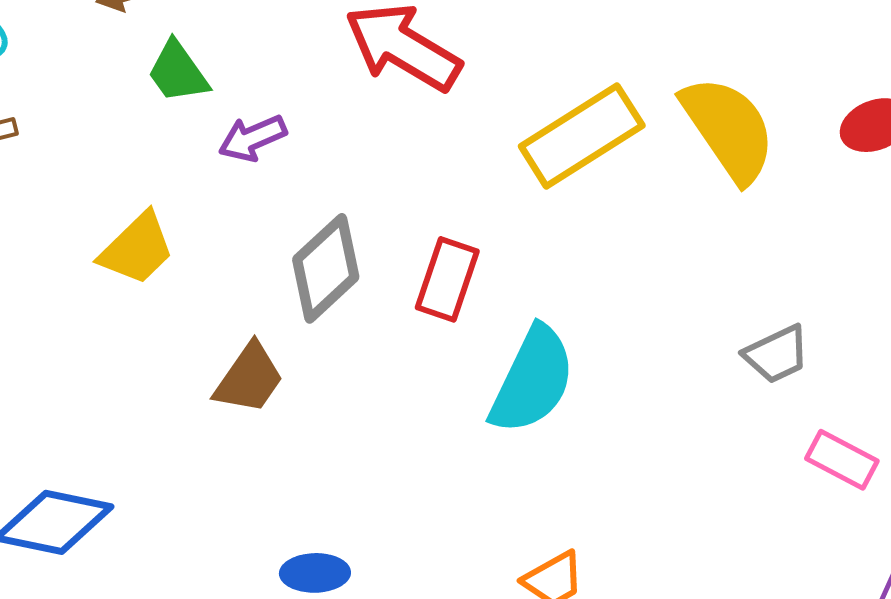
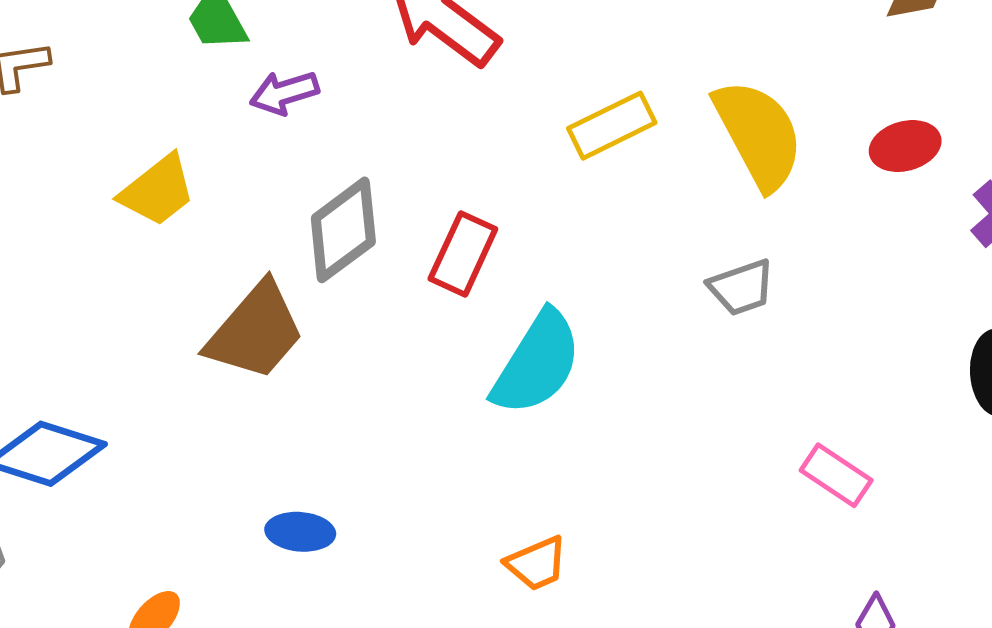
yellow rectangle: (582, 136) -> (612, 126), size x0.7
gray trapezoid: (777, 354) -> (741, 287), moved
brown trapezoid: (249, 378) -> (255, 331), size x1.4

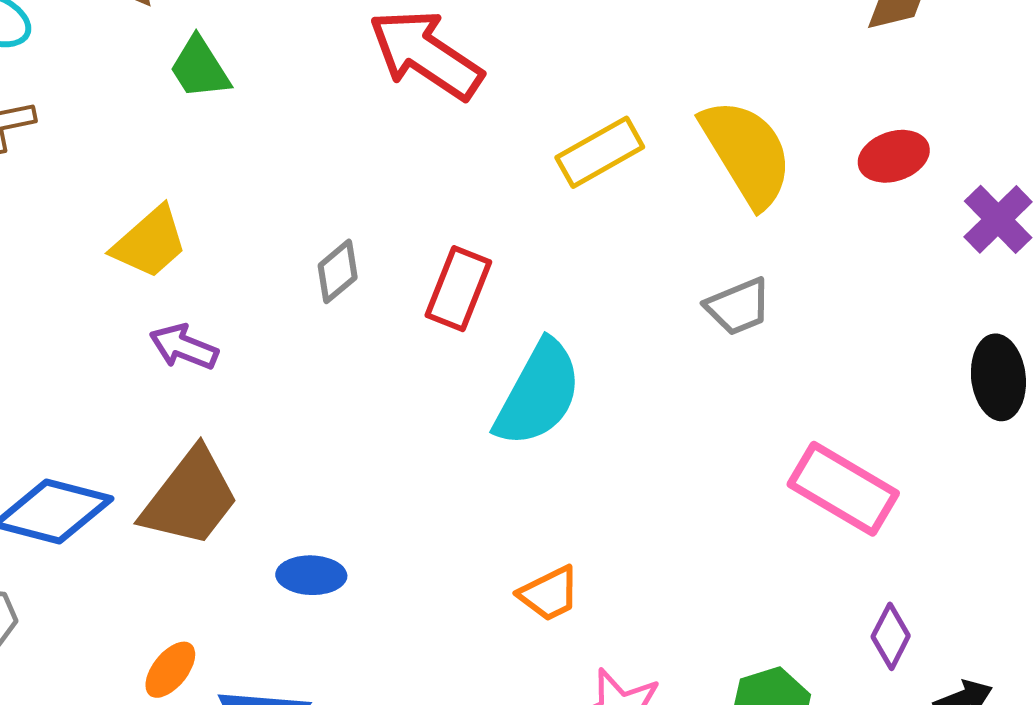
purple arrow: (284, 93) -> (184, 347), moved, turned 42
gray diamond: (343, 230) -> (338, 271), size x0.6
brown trapezoid: (255, 331) -> (190, 498), moved
pink rectangle: (836, 475) -> (843, 489), size x1.5

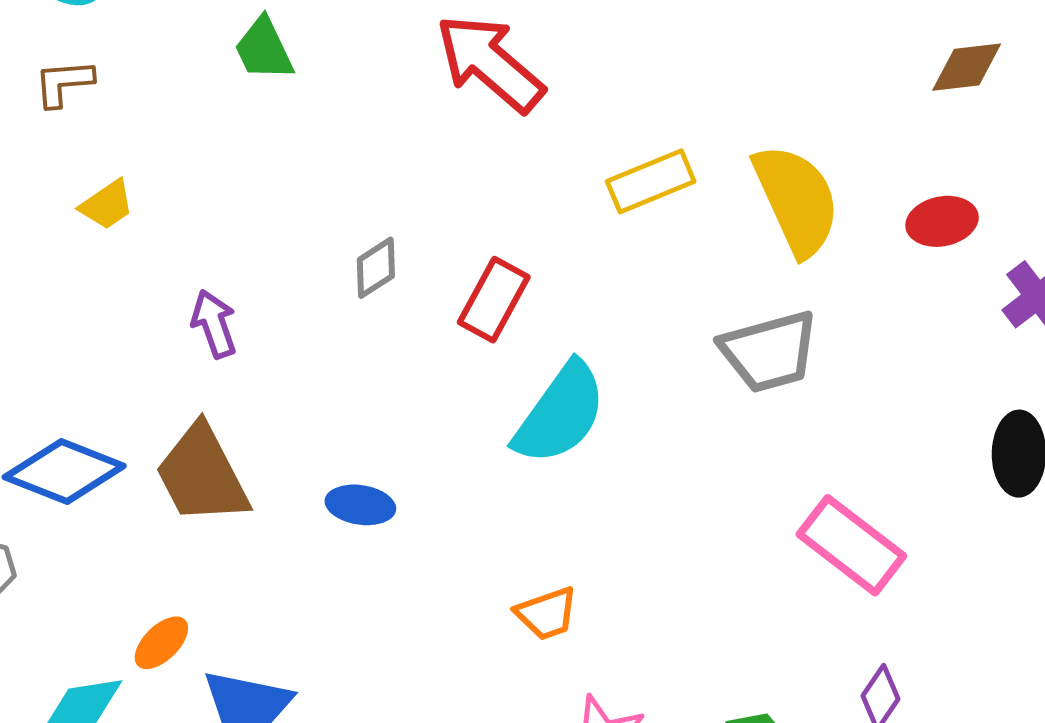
yellow trapezoid: (150, 242) -> (107, 205), moved, size x0.7
gray trapezoid: (738, 307) -> (769, 352), size x1.5
purple arrow: (184, 347) -> (214, 324), turned 42
brown trapezoid: (190, 498) -> (202, 475), turned 108
blue ellipse: (311, 575) -> (360, 505), moved

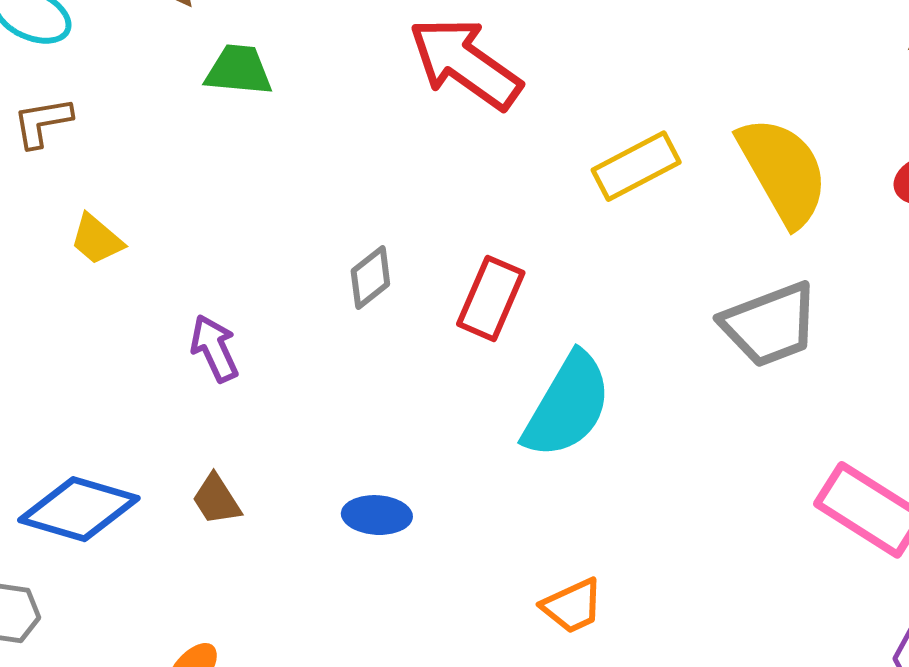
green trapezoid: (264, 49) -> (239, 70), turned 126
yellow trapezoid: (107, 205) -> (97, 240), turned 80
brown trapezoid: (202, 475) -> (216, 500), size x0.5

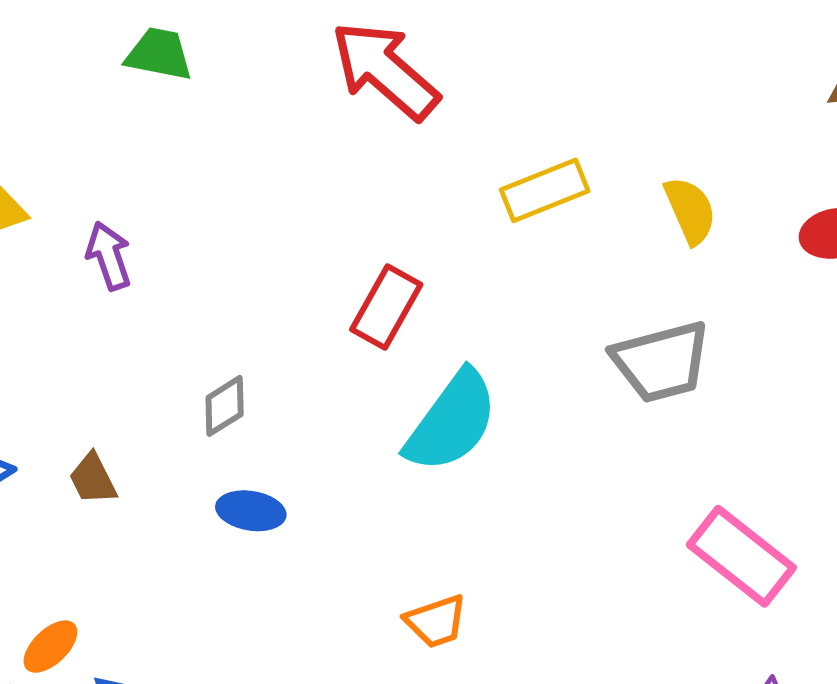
yellow semicircle: (783, 171) -> (690, 210), size x0.6
gray diamond: (370, 278) -> (225, 406), moved
purple arrow: (214, 348) -> (109, 256), moved

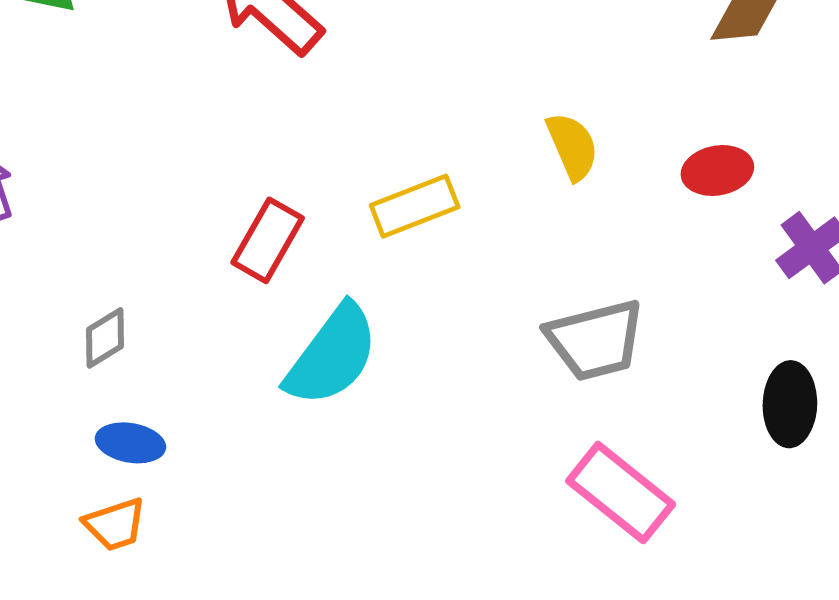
yellow rectangle: (545, 190) -> (415, 206), moved
gray trapezoid: (661, 362) -> (595, 340), moved
orange trapezoid: (436, 621) -> (115, 524), moved

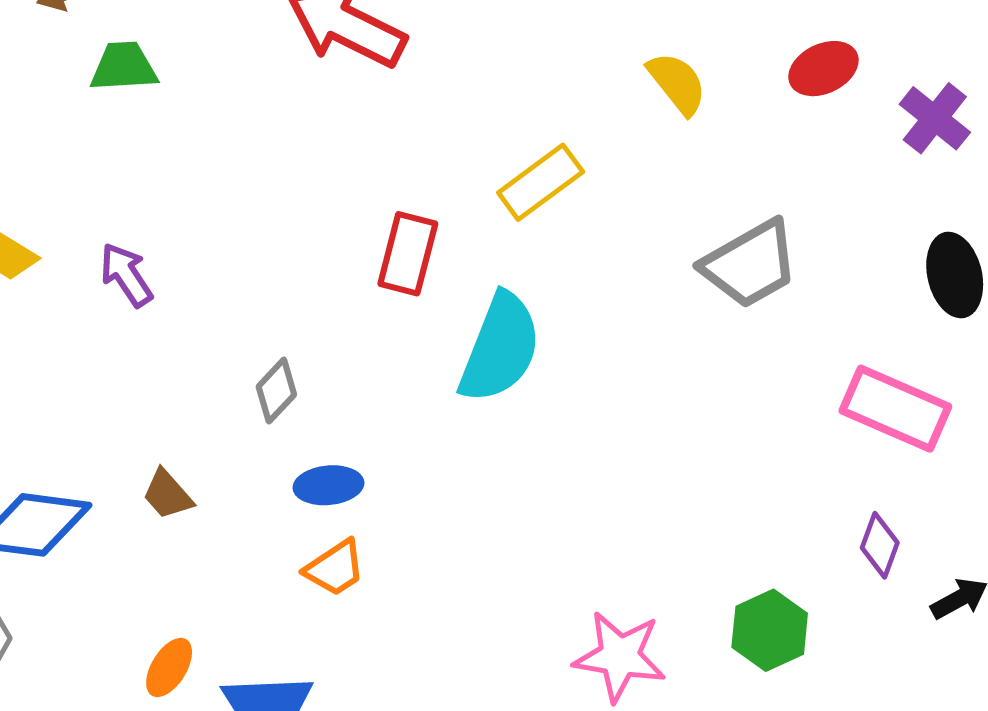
pink rectangle: (621, 493) -> (895, 409), moved

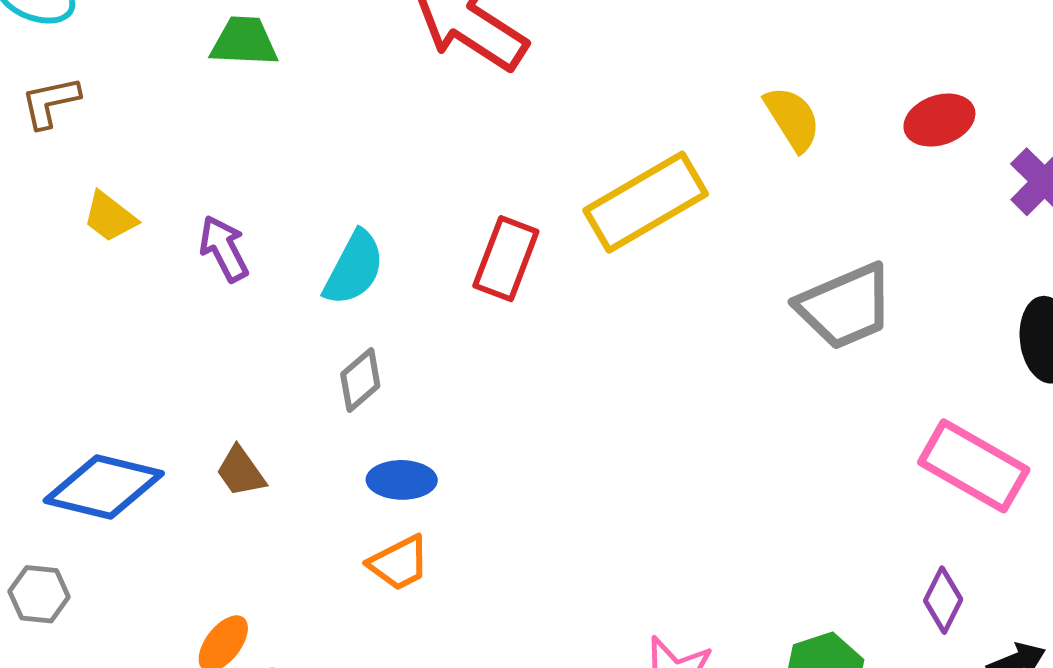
yellow rectangle: (541, 182) -> (646, 202), size x1.4
cyan semicircle: (500, 348) -> (354, 268), moved, size x0.7

